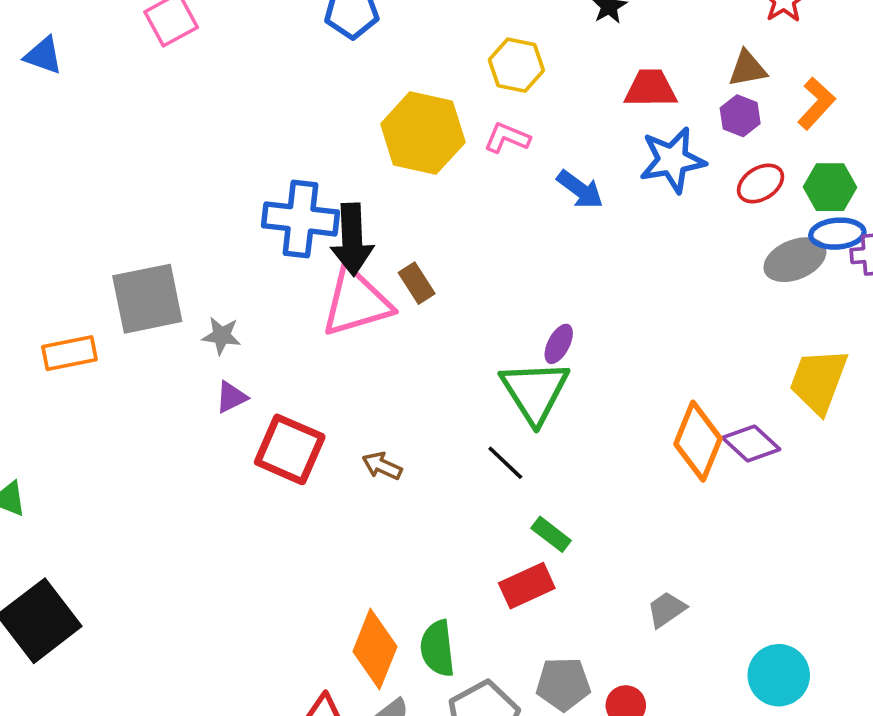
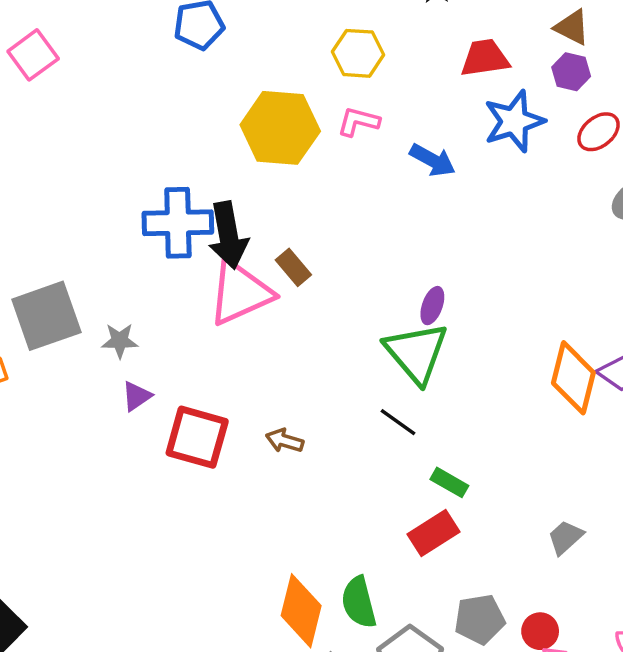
brown triangle: (748, 69) -> (572, 27), turned 45

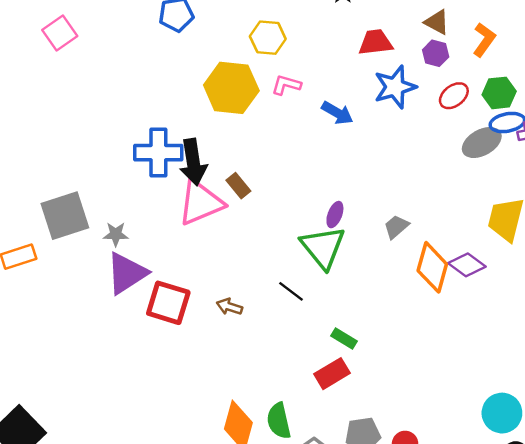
yellow hexagon: (358, 53) -> (268, 38), moved
purple triangle: (137, 396) -> (127, 273), size x2.0
black line: (398, 422) -> (291, 291), moved
gray trapezoid: (565, 537) -> (396, 227), moved

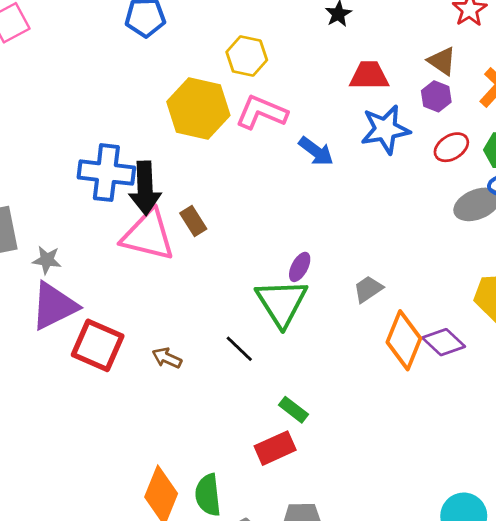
pink L-shape: (286, 85) -> (261, 112), size x1.5
pink triangle: (201, 203) -> (148, 235), turned 30

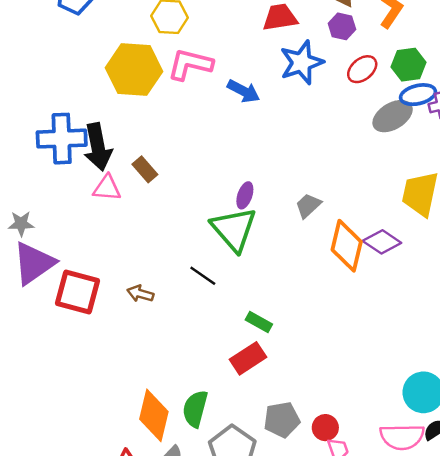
pink triangle: (148, 235) -> (107, 188), size x0.6
green semicircle: (208, 495) -> (195, 409), turned 30

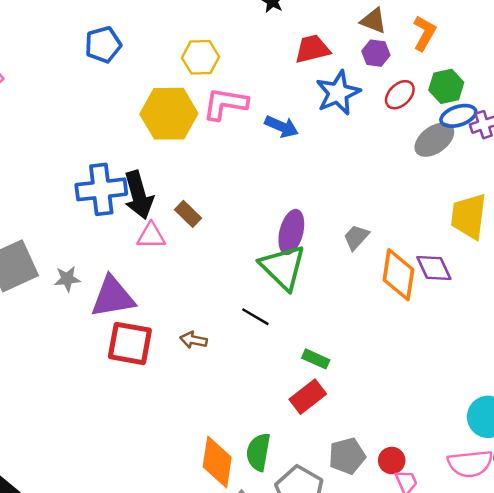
purple ellipse: (245, 195) -> (291, 232), size x1.6
purple diamond: (382, 242) -> (434, 268), turned 36
purple triangle: (34, 263) -> (113, 297), moved, turned 30

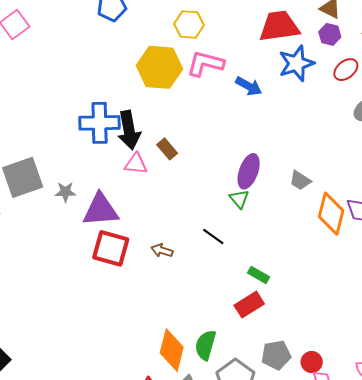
red trapezoid: (312, 49) -> (279, 26), size x1.4
gray trapezoid: (356, 237) -> (300, 180), turned -105
green triangle: (283, 267) -> (239, 199), size x0.5

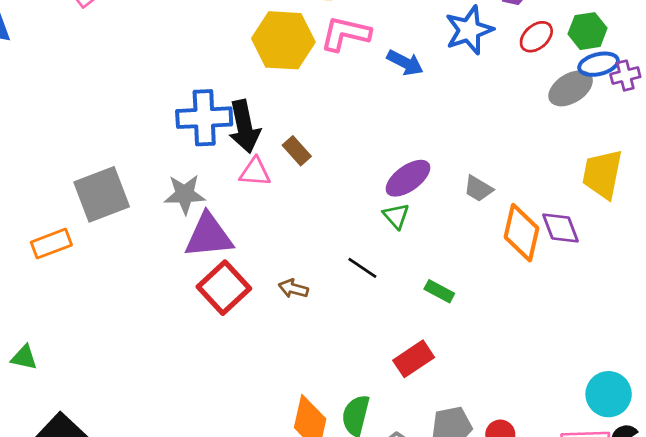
purple ellipse: (249, 171) -> (408, 178), turned 36
gray star: (65, 192) -> (185, 194), moved, size x1.4
red square: (111, 248) -> (224, 288), turned 33
green rectangle: (259, 275) -> (439, 291), moved

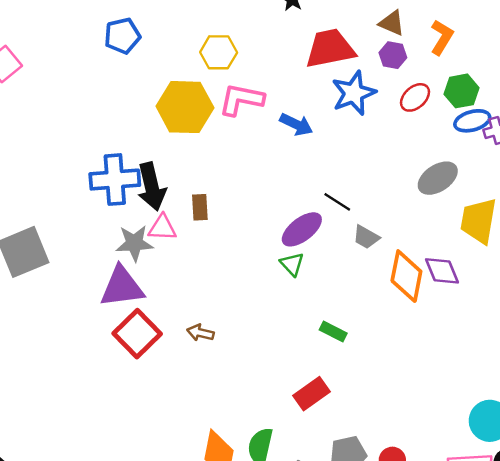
gray ellipse: (571, 88) -> (438, 178), moved
brown rectangle: (297, 151) -> (200, 207), turned 40
gray star: (185, 194) -> (134, 243), moved
black line: (362, 268) -> (337, 202), moved

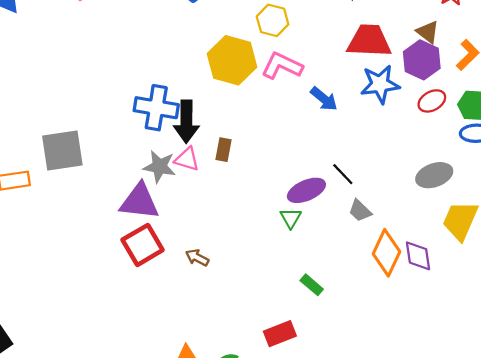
purple hexagon: (393, 55) -> (422, 60), size x1.6

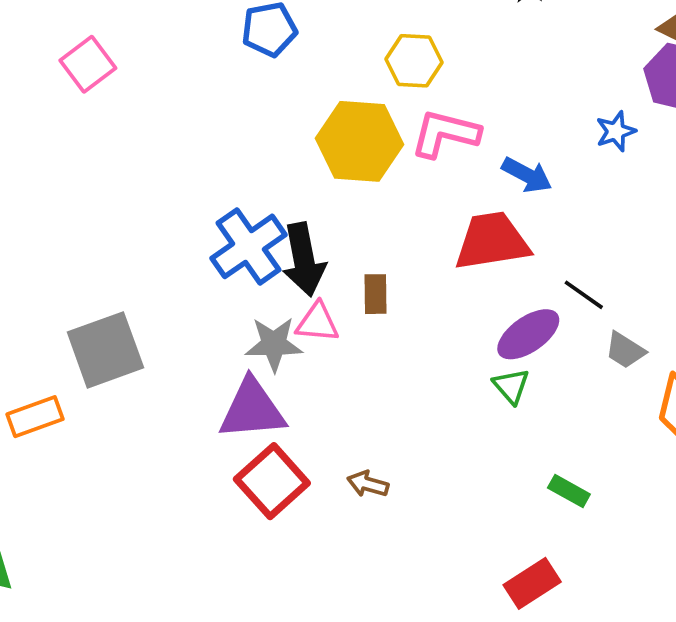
red trapezoid: (369, 41) -> (492, 241), moved
blue star: (380, 84) -> (616, 131), size x0.6
blue cross: (156, 108) -> (248, 246), turned -33

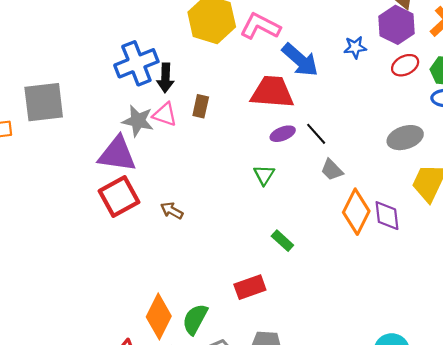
blue arrow: (527, 175) -> (300, 60), size x1.4
black arrow: (304, 260) -> (165, 78), size x0.7
purple ellipse: (528, 334) -> (283, 134), moved, size x0.7

